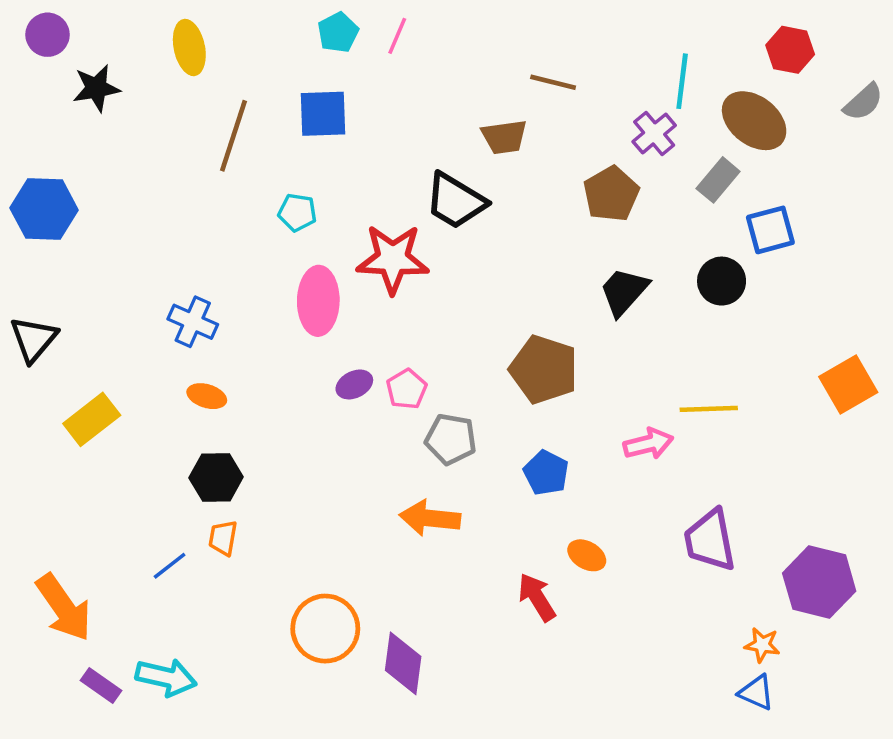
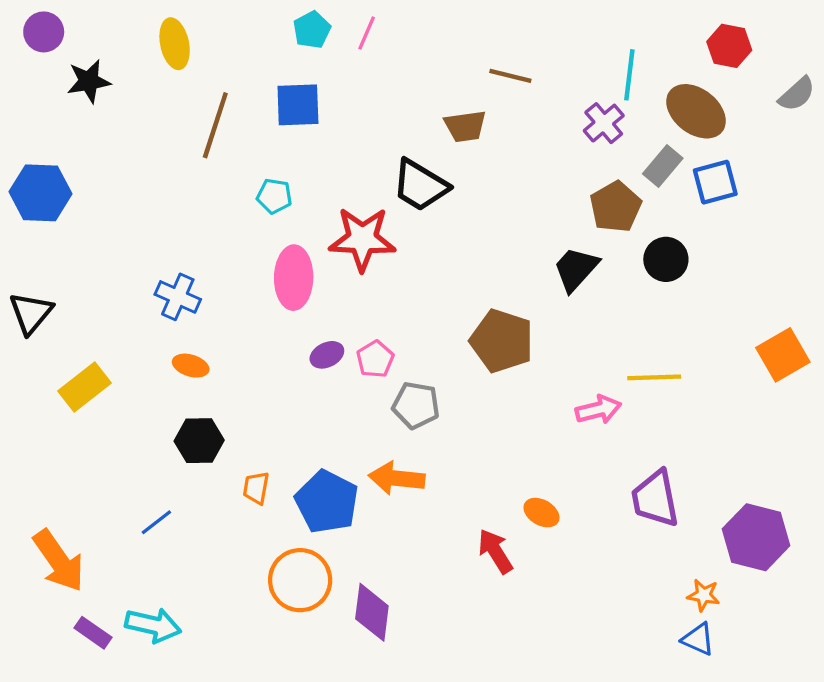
brown pentagon: (611, 194) -> (616, 207), moved
blue square: (770, 230) -> (715, 182), moved
blue pentagon: (546, 473) -> (327, 502), moved, size x1.5
orange trapezoid: (223, 538) -> (256, 488), moved

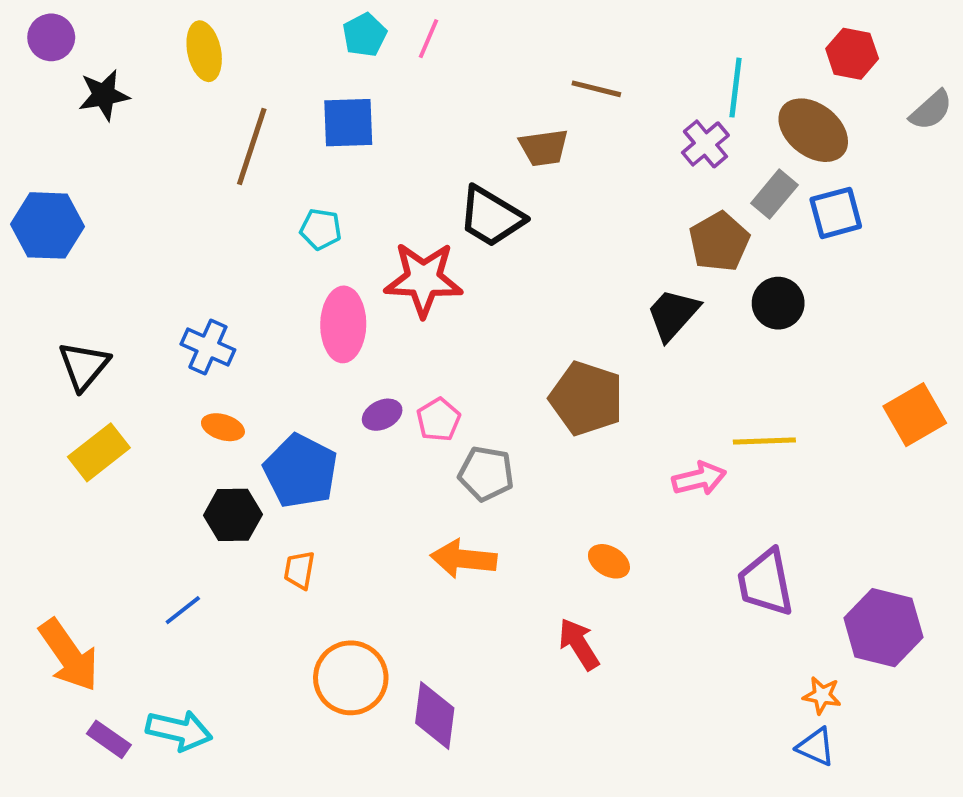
black triangle: (31, 313) -> (84, 366), moved
blue pentagon: (327, 502) -> (301, 471), moved
orange ellipse: (541, 513) -> (609, 561), moved

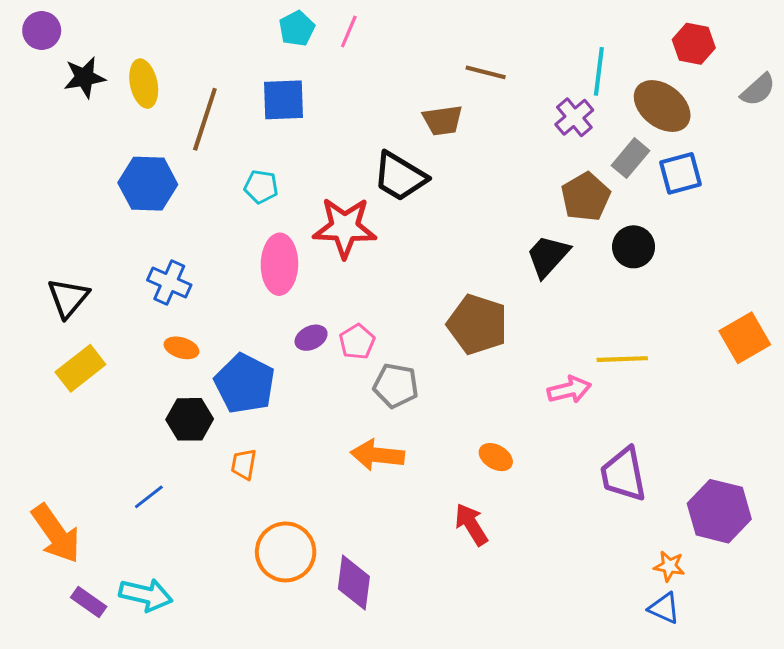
yellow ellipse: (204, 51) -> (144, 84), moved
blue hexagon: (47, 225) -> (148, 184), moved

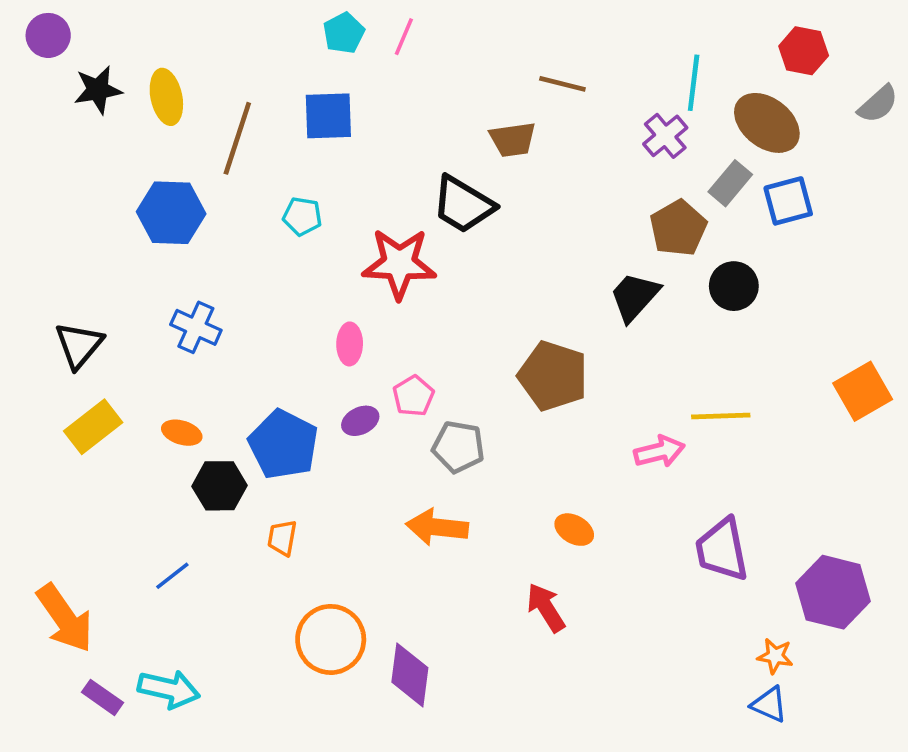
pink ellipse: (279, 264) -> (350, 344), moved, size x0.6
purple ellipse: (311, 338) -> (360, 421), moved
orange ellipse: (181, 348) -> (182, 433), moved

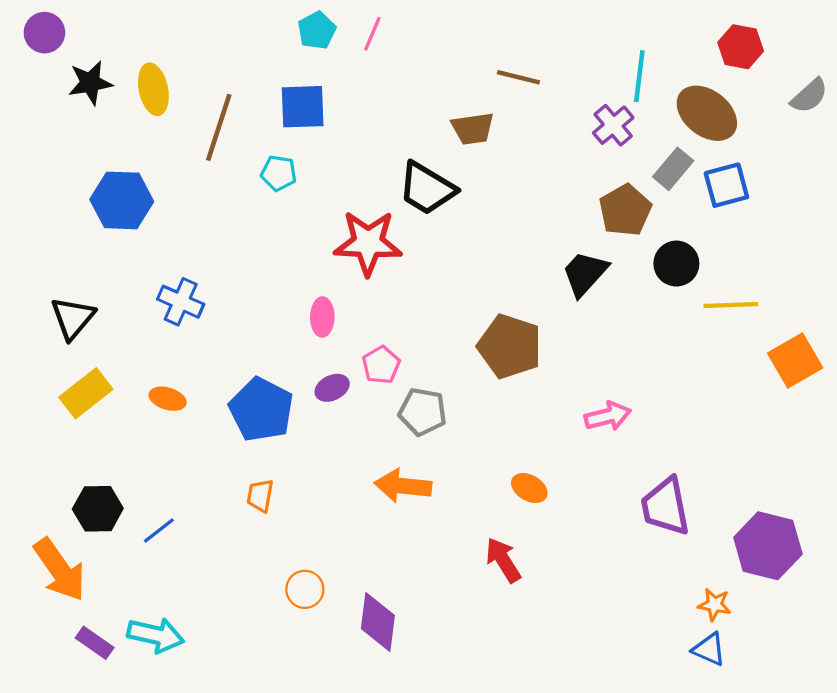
blue hexagon: (171, 213) -> (122, 200), moved
cyan pentagon: (302, 216) -> (279, 173), moved
yellow line: (721, 416) -> (731, 305), moved
black hexagon: (220, 486) -> (98, 509), moved
orange circle: (331, 639) -> (305, 589), size x0.6

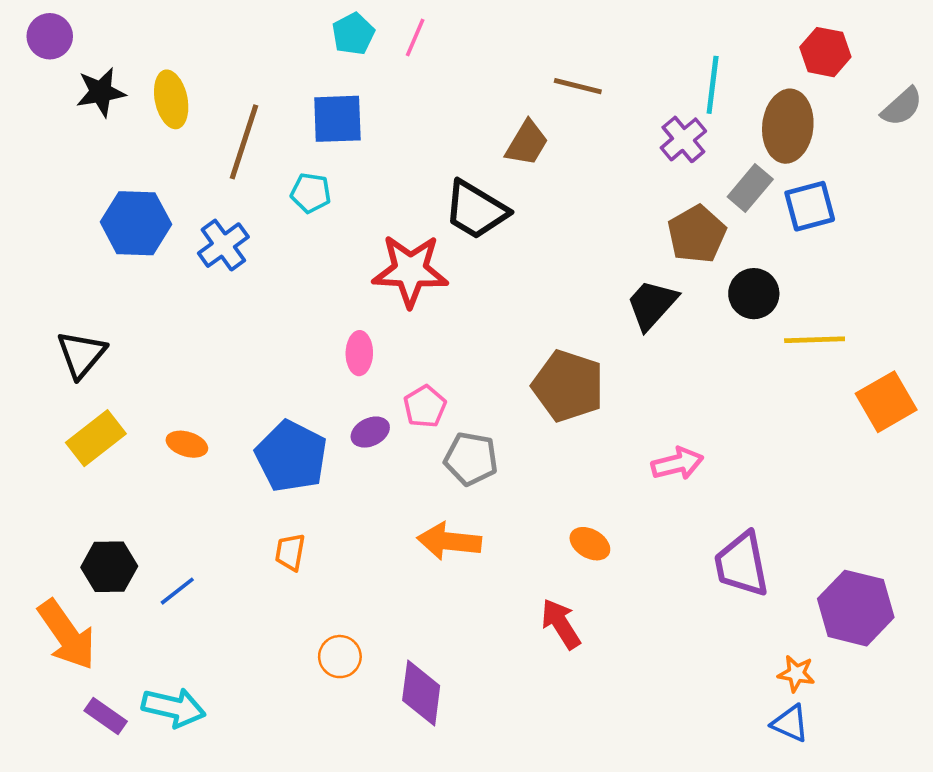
brown ellipse: (707, 113) -> (788, 126), turned 58
brown trapezoid: (473, 128) -> (527, 143), turned -51
blue cross: (181, 302) -> (223, 245), moved, turned 30

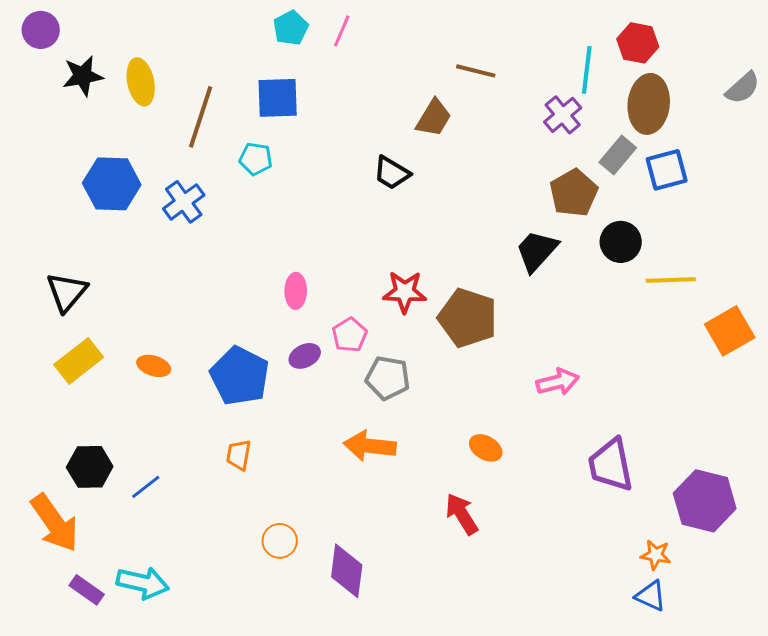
red hexagon: (825, 52) -> (638, 43), moved
black trapezoid: (476, 210) -> (392, 173), size x0.7
red star: (410, 271) -> (405, 292), moved, size x0.7

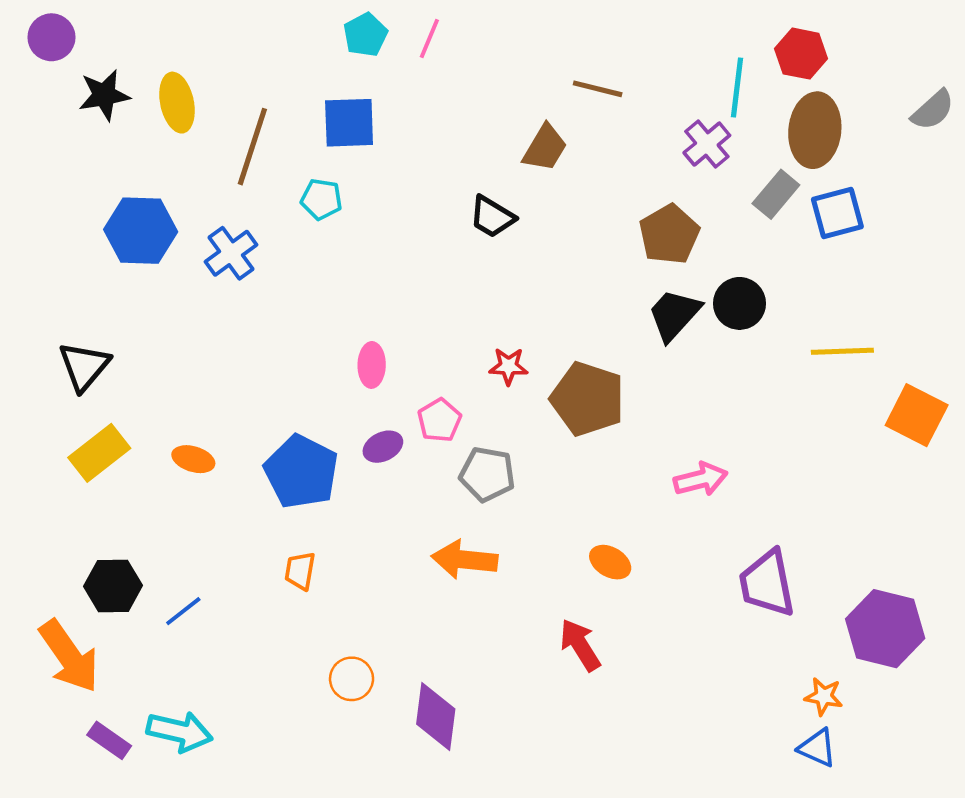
brown pentagon: (574, 193) -> (669, 234), moved
black circle: (621, 242) -> (739, 303), moved
red star: (405, 292) -> (508, 366), size x0.7
orange square: (730, 331) -> (917, 415), turned -33

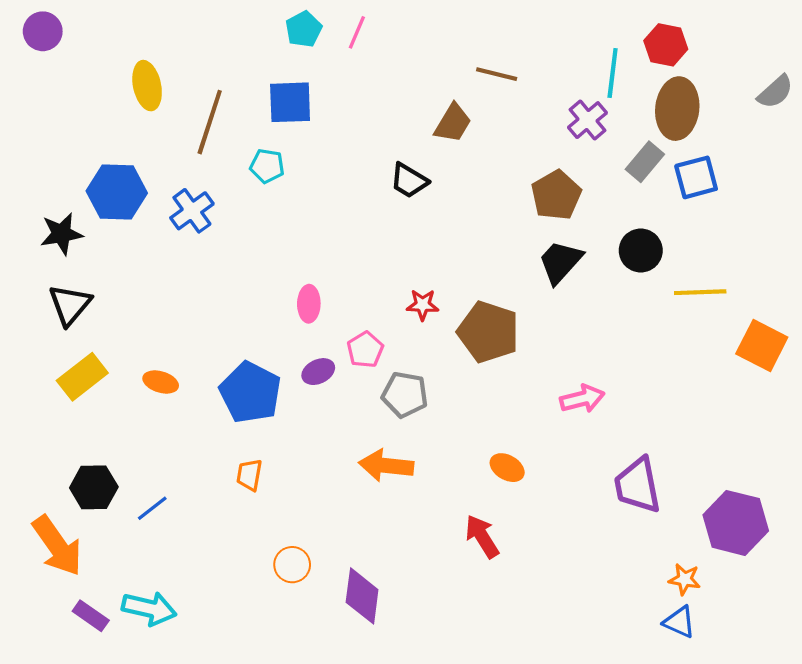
black star: (104, 95) -> (61, 234), moved
black circle: (739, 303) -> (641, 250), moved

